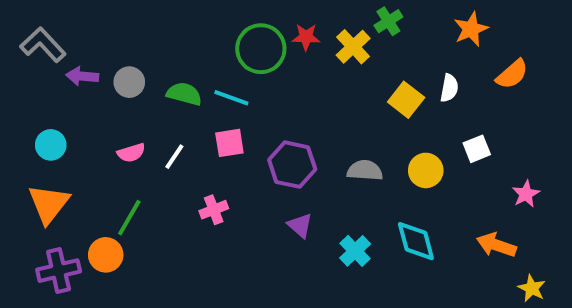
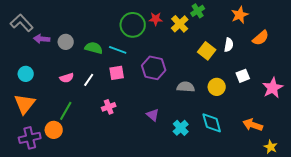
purple hexagon: (292, 165) -> (154, 68), moved
pink star: (526, 194) -> (273, 88), moved, size x1.5

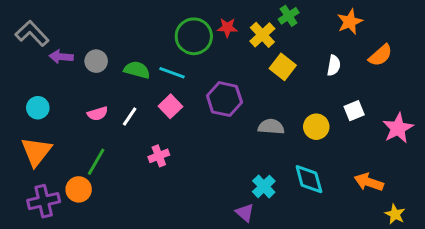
yellow square: (207, 51) -> (283, 67), moved
pink square: (117, 73) -> (170, 106), turned -35
purple triangle: (153, 115) -> (245, 213), moved

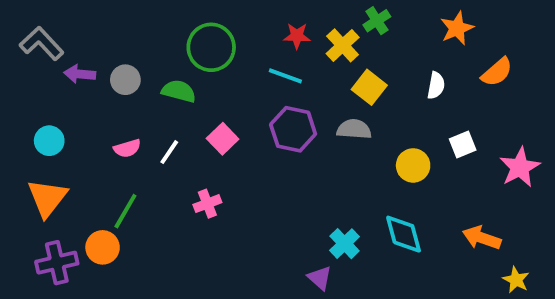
green circle: (194, 36) -> (211, 47), moved
cyan line: (172, 73) -> (285, 76), moved
gray semicircle: (271, 127) -> (354, 129), moved

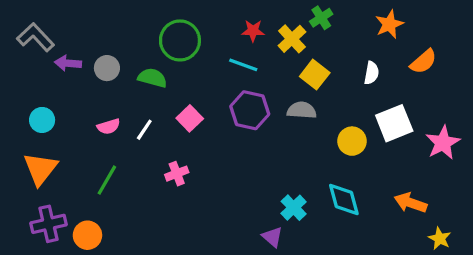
white square: (463, 144) -> (394, 123), size x1.6
orange circle: (103, 247) -> (87, 235), moved

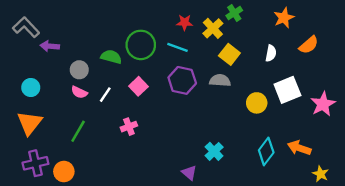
green circle: (180, 40) -> (141, 45), moved
gray circle: (107, 68) -> (79, 70), moved
pink semicircle: (109, 126) -> (79, 92), turned 42
cyan diamond: (344, 200) -> (266, 151), moved, turned 52
purple triangle: (272, 237) -> (189, 173), moved

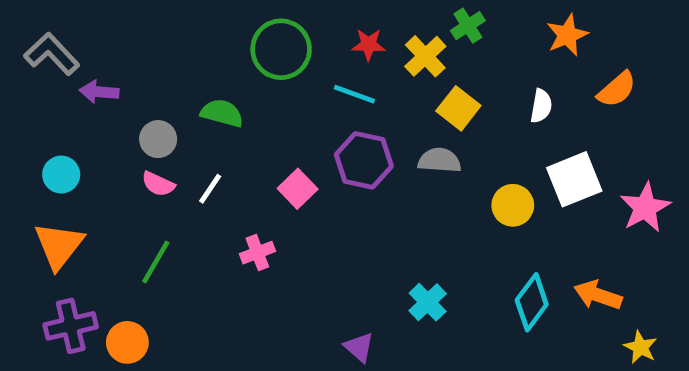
green circle: (141, 45) -> (281, 49), moved
pink square: (138, 86) -> (298, 189), moved
purple triangle: (189, 173) -> (359, 347), moved

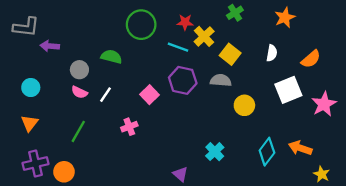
gray L-shape: (52, 54) -> (26, 27), turned 140
yellow cross: (425, 56) -> (204, 36), moved
orange semicircle: (617, 89) -> (311, 59), moved
yellow circle: (513, 205) -> (244, 105), moved
orange triangle: (59, 245) -> (30, 123), size x0.7

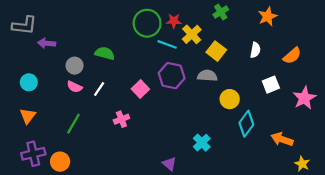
green circle: (141, 25) -> (147, 23), moved
white square: (288, 90) -> (271, 85), size x0.7
cyan diamond: (267, 152) -> (246, 124), moved

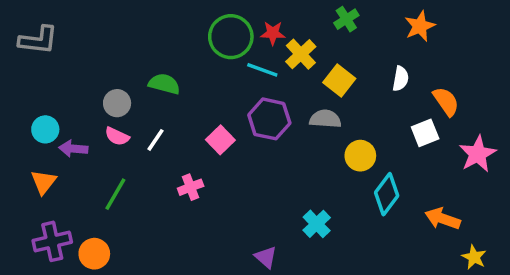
purple arrow: (47, 43) -> (73, 149), moved
orange semicircle: (292, 56) -> (446, 101), moved, turned -84

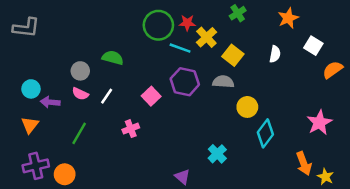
orange semicircle: (446, 101) -> (333, 70), moved, turned -90
white square: (425, 133) -> (313, 46), moved, turned -36
pink star: (478, 154) -> (319, 123), moved
orange arrow: (443, 219) -> (304, 163), moved, turned -130

